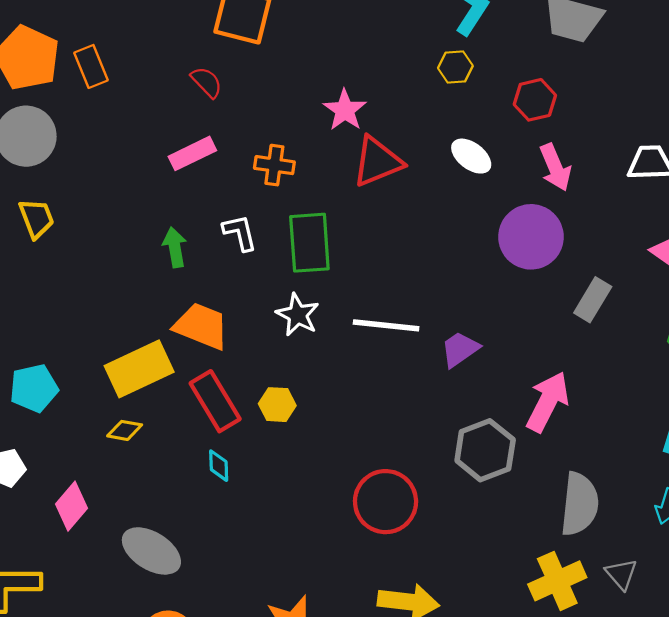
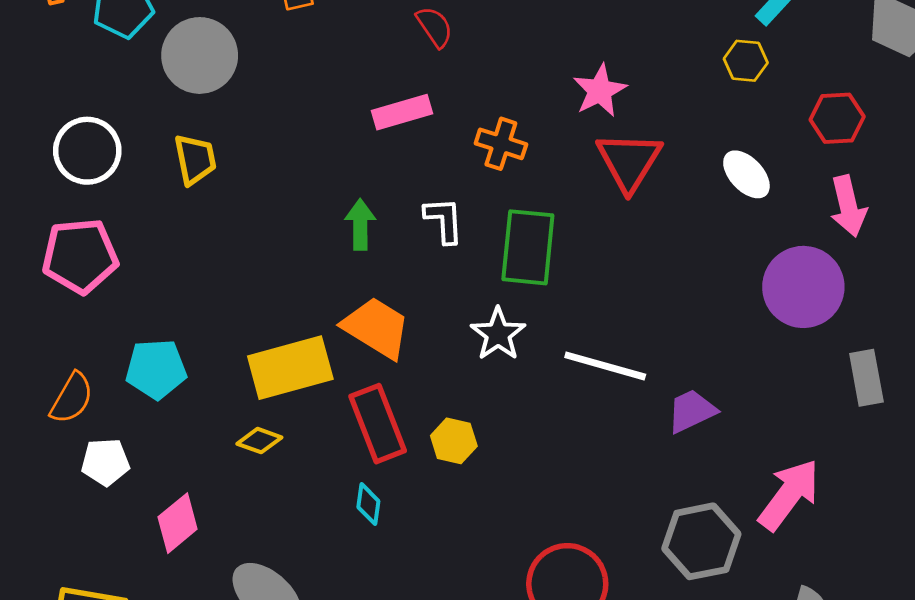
red triangle: (377, 162) -> (629, 161), turned -46
gray rectangle: (593, 300) -> (866, 378), turned -51

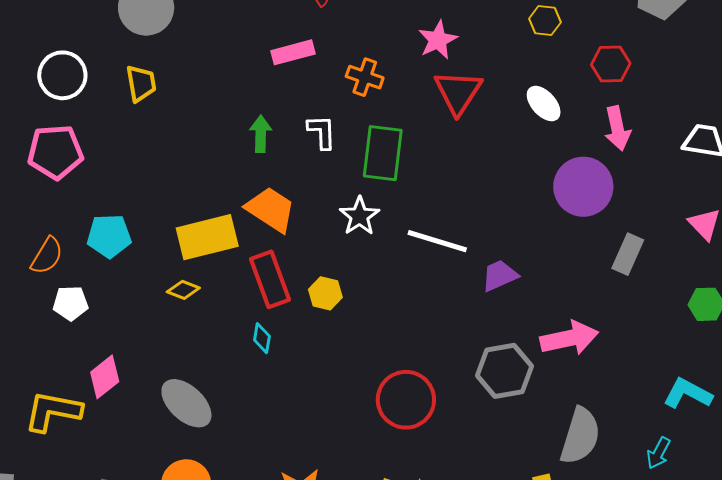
gray rectangle: (866, 378) -> (628, 254), turned 33
pink arrow: (789, 495) -> (569, 338), turned 40
pink diamond: (178, 523) -> (105, 377), moved

